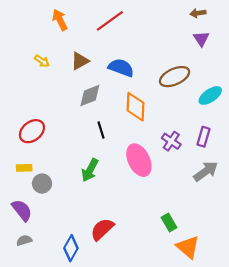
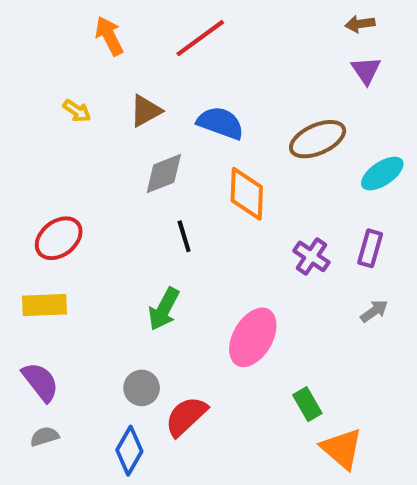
pink ellipse: (139, 160) -> (253, 337), moved, turned 56
yellow rectangle: (24, 168) -> (44, 305), size x1.5
gray arrow: (206, 171) -> (374, 311), size x0.6
gray circle: (42, 184) -> (142, 388), moved

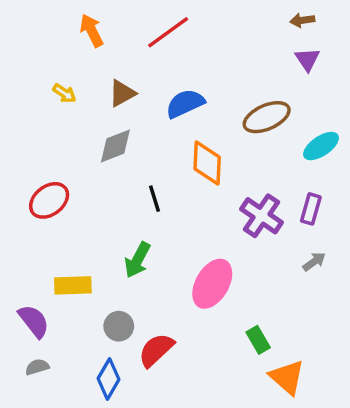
blue semicircle: (220, 123) -> (185, 104), turned -45
gray diamond: (164, 174) -> (115, 146), moved
purple cross: (311, 256) -> (262, 216), size x1.4
yellow rectangle: (44, 305) -> (73, 285), moved

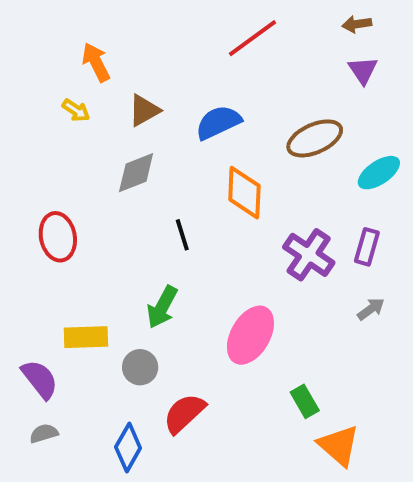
orange arrow: (92, 30) -> (96, 62), moved
red line: (168, 32) -> (252, 38), moved
red ellipse: (49, 200) -> (58, 237), turned -63
gray circle: (119, 326) -> (140, 367), moved

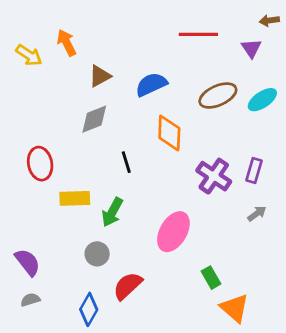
brown arrow: (357, 24) -> (269, 20), moved
red line: (252, 38) -> (198, 34), moved, turned 36
yellow arrow: (76, 110) -> (29, 55), moved, size x1.4
cyan ellipse: (379, 173) -> (262, 100), moved
yellow rectangle: (86, 337) -> (75, 198), moved

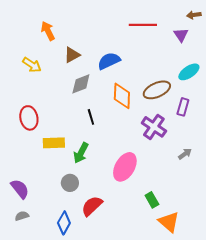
yellow arrow: (29, 55) -> (32, 65), moved
brown ellipse: (218, 96) -> (157, 90), moved
gray diamond: (94, 119) -> (81, 84), moved
purple rectangle: (254, 171) -> (183, 107), moved

